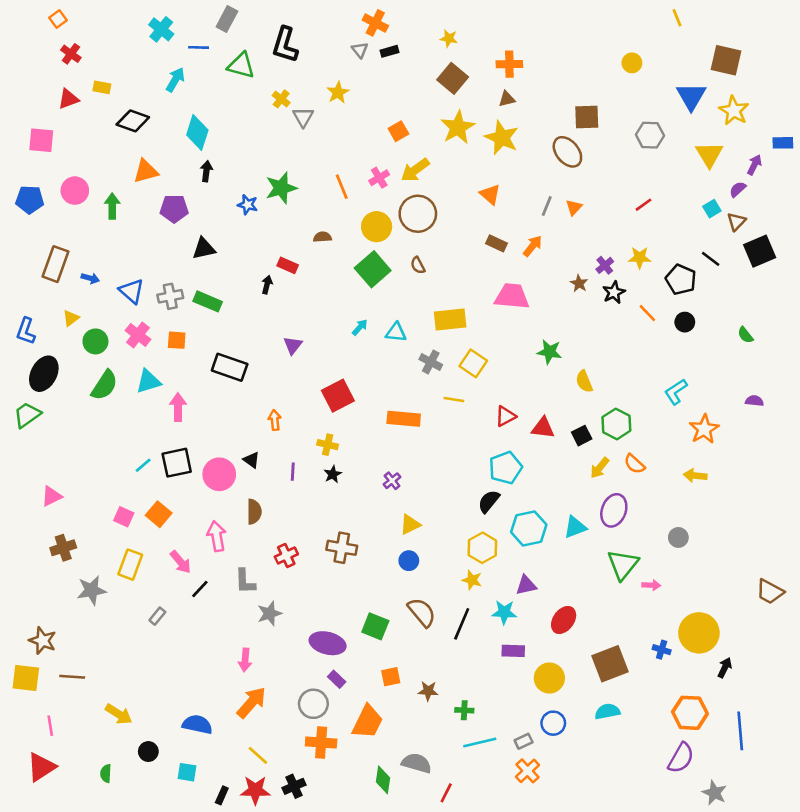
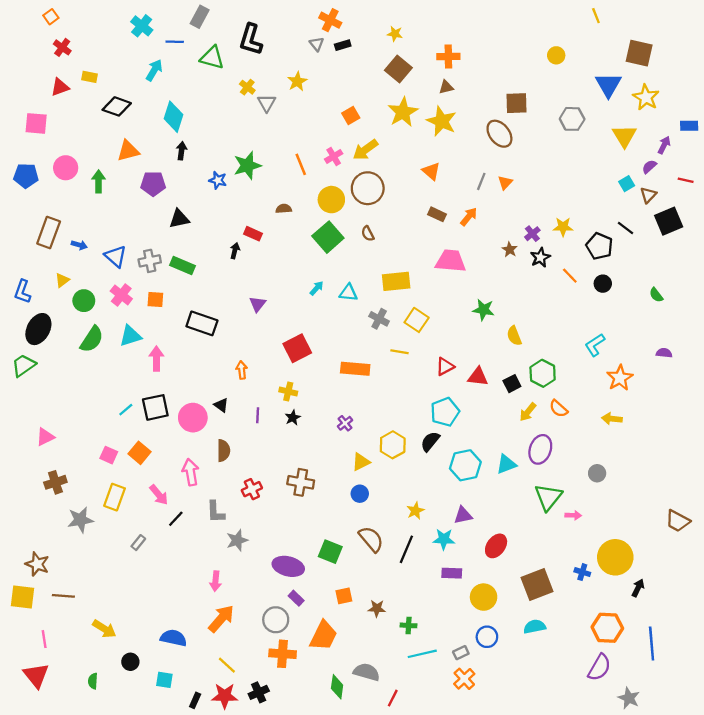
red line: (644, 205) -> (686, 180), moved, turned 49
yellow hexagon: (482, 548) -> (393, 445), moved
yellow star: (472, 580) -> (415, 511), turned 30
red triangle: (41, 767) -> (36, 675), turned -36

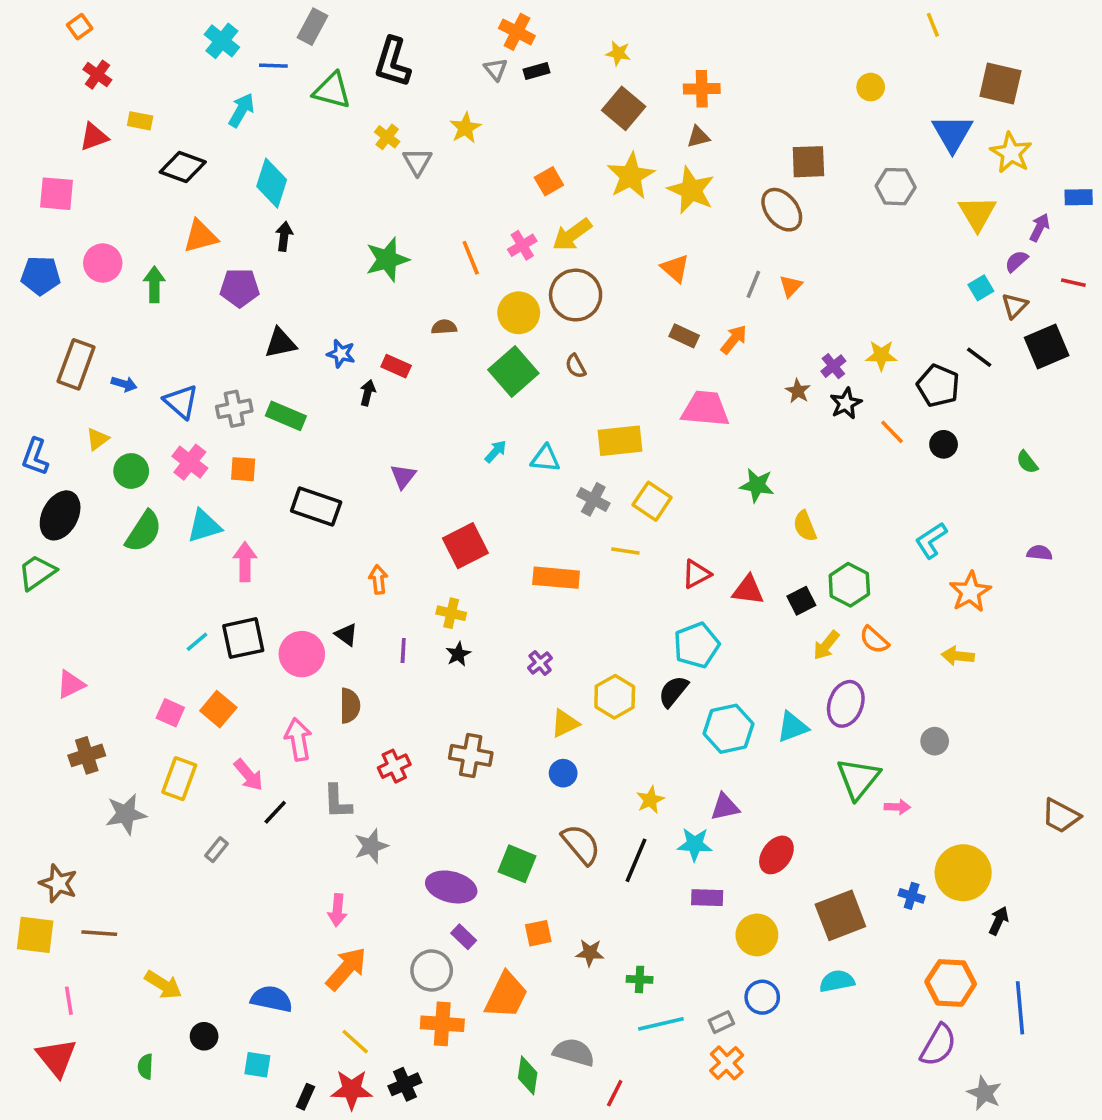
blue star: (218, 180) -> (341, 354), moved

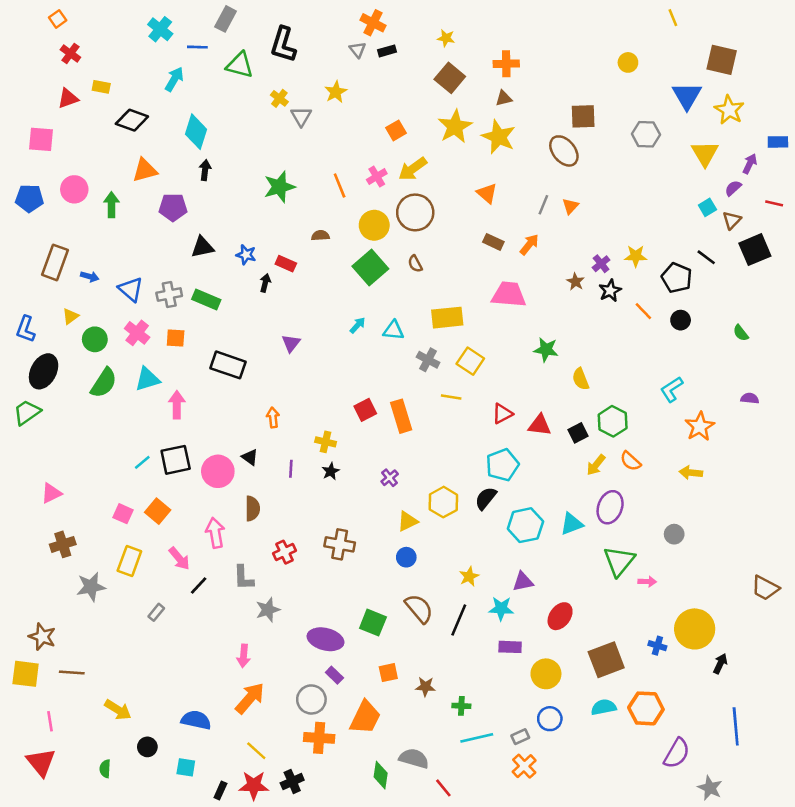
red square: (465, 546) -> (365, 410), moved, size x0.7
orange rectangle: (556, 578) -> (401, 416), turned 68
orange hexagon: (951, 983) -> (646, 708), moved
red line: (615, 1093) -> (443, 788), turned -66

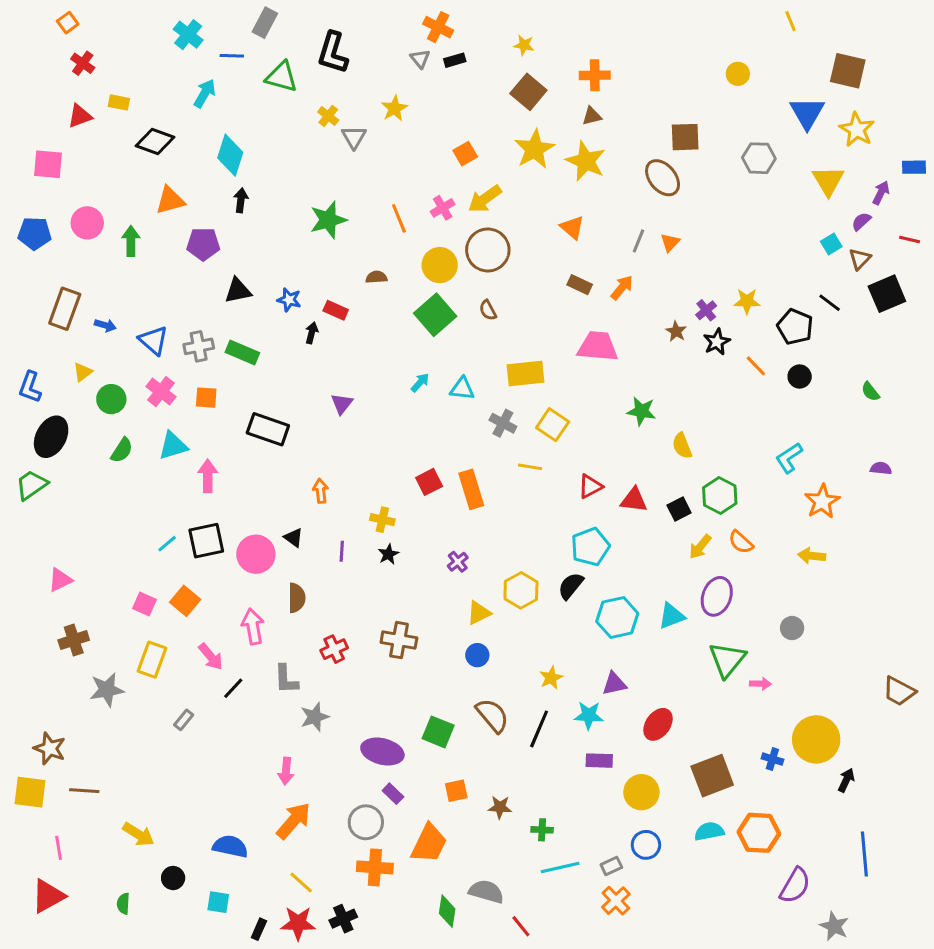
green semicircle: (104, 383) -> (122, 450), size x0.7
red triangle: (41, 762) -> (48, 896), turned 40

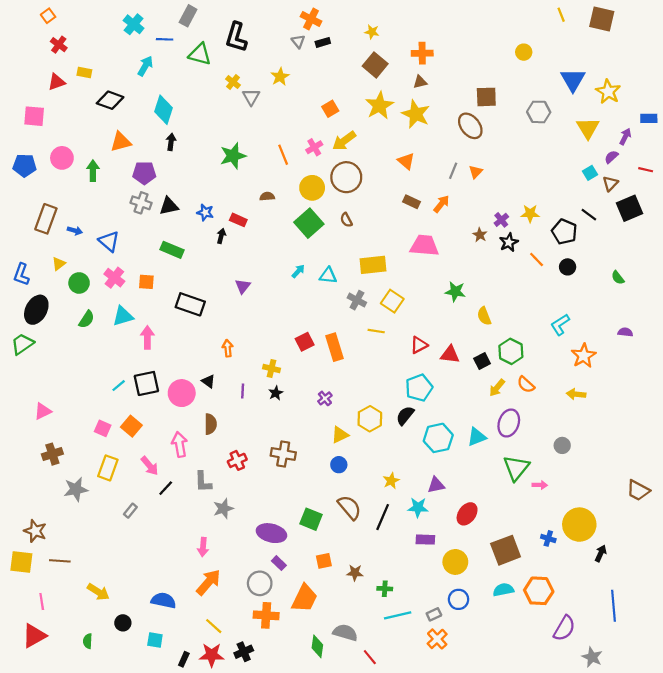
brown square: (848, 71) -> (602, 19), moved
gray cross: (199, 346) -> (141, 203), moved, turned 30

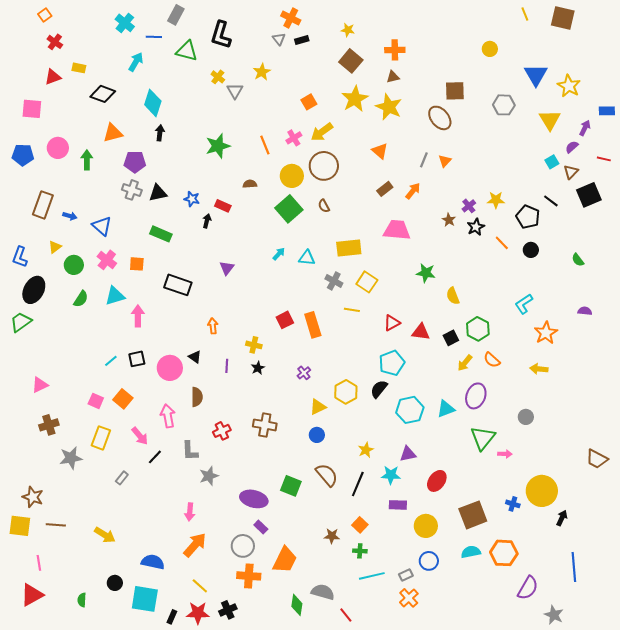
brown rectangle: (411, 202) -> (385, 189), turned -63
black square: (146, 383) -> (137, 359), size x0.7
orange square: (324, 561) -> (360, 525), moved, turned -35
yellow arrow: (98, 592) -> (105, 535), moved
cyan square: (155, 640) -> (145, 599), size x1.8

